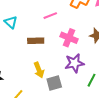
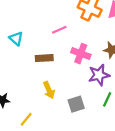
purple star: (74, 63) -> (99, 75), moved
gray square: (54, 83) -> (76, 104), moved

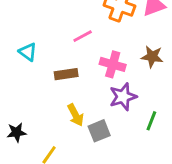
purple star: (99, 75) -> (123, 97), moved
gray square: (76, 104) -> (99, 131), moved

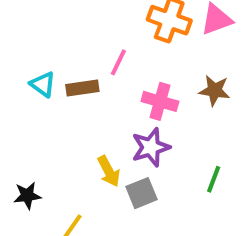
pink line: (83, 36) -> (118, 62), turned -36
brown rectangle: (66, 74) -> (82, 88), moved
purple star: (123, 97) -> (151, 147), moved

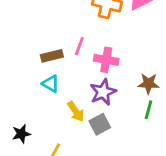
pink line: (118, 62) -> (79, 46), moved
cyan triangle: (43, 84) -> (51, 84), moved
brown star: (215, 90) -> (149, 84), moved

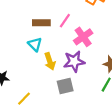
pink cross: (106, 60) -> (83, 37), turned 30
yellow arrow: (76, 111) -> (50, 61), moved

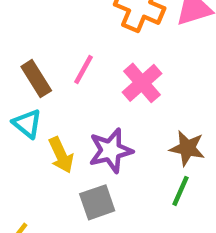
brown rectangle: (41, 23) -> (36, 79), turned 63
pink cross: (83, 37) -> (142, 83), moved

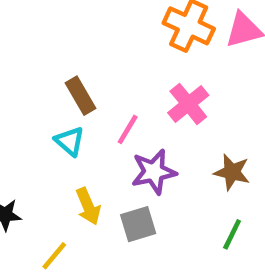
pink line: (83, 69) -> (128, 129), moved
yellow arrow: (61, 155) -> (88, 206), moved
green line: (181, 191) -> (232, 234), moved

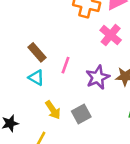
pink cross: (188, 104) -> (111, 35), moved
purple star: (154, 172) -> (98, 77), moved

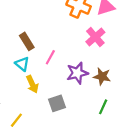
yellow arrow: (53, 110) -> (32, 84), moved

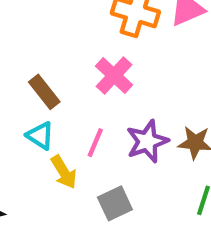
pink cross: (95, 37) -> (114, 76), moved
pink line: (50, 57) -> (95, 143), moved

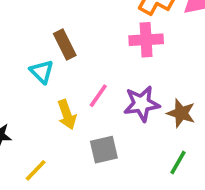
pink cross: (114, 76) -> (146, 40), moved, turned 32
cyan triangle: (40, 136) -> (42, 72), moved

